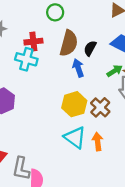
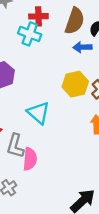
blue arrow: (78, 68) -> (82, 47), turned -78
cyan triangle: (75, 137) -> (38, 113), moved

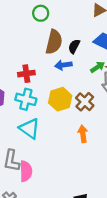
red cross: (38, 16) -> (26, 74), moved
cyan cross: (30, 34) -> (26, 99), moved

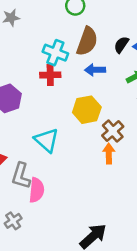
black semicircle: (74, 46) -> (121, 45), moved
cyan cross: (26, 99) -> (55, 53), moved
brown cross: (85, 102) -> (113, 131), moved

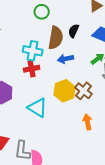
black semicircle: (121, 45) -> (74, 31), moved
brown cross: (113, 131) -> (84, 91), moved
cyan triangle: (47, 140) -> (37, 108), moved

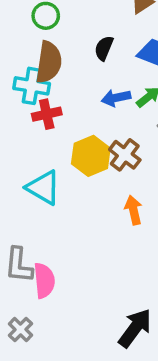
brown semicircle: (56, 38) -> (49, 62), moved
blue arrow: (66, 59) -> (116, 98), moved
red cross: (32, 69) -> (47, 114), moved

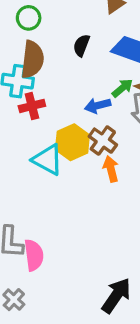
blue arrow: (116, 98) -> (98, 106), moved
cyan triangle: (43, 188) -> (48, 160), moved
orange arrow: (133, 210) -> (111, 169), moved

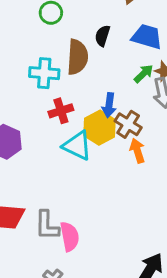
brown semicircle: (33, 59) -> (77, 57), moved
red cross: (32, 106) -> (61, 111), moved
blue arrow: (98, 106) -> (109, 105), moved, turned -65

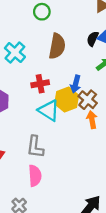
black semicircle: (102, 36) -> (93, 39), moved
cyan cross: (44, 73) -> (15, 52), moved, turned 30
gray L-shape: (47, 225) -> (35, 147), moved

